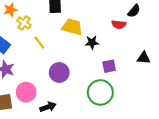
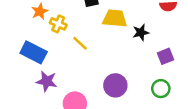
purple circle: (59, 72) -> (115, 85), moved
green circle: (100, 92) -> (161, 89), size x0.6

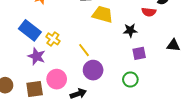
yellow cross: (58, 24) -> (53, 39), moved
black star: (141, 32) -> (130, 30), moved
yellow line: (80, 43) -> (84, 50), moved

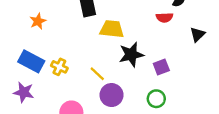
black star: (130, 30) -> (131, 55), moved, size x1.5
black triangle: (173, 45) -> (197, 34), moved, turned -40
purple star: (37, 56) -> (24, 92), moved

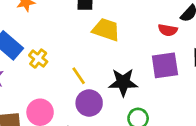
black star: (131, 55) -> (123, 82), moved
purple square: (161, 67) -> (165, 65), moved, size x1.5

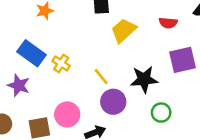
yellow trapezoid: (106, 30) -> (124, 30), turned -56
red semicircle: (168, 30) -> (168, 23), moved

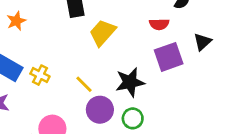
red semicircle: (168, 23) -> (159, 24), moved
green circle: (161, 113) -> (133, 118), moved

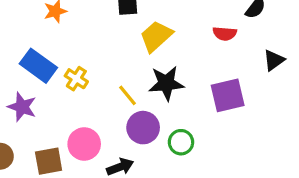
purple square: (169, 57) -> (228, 95), moved
black star: (130, 82) -> (166, 83), moved

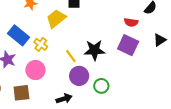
yellow trapezoid: (156, 36) -> (56, 19), moved
purple square: (228, 95) -> (128, 45), moved, turned 35
pink circle: (84, 144) -> (35, 70), moved

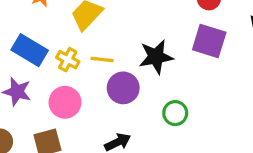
yellow line: (71, 56) -> (102, 60), moved, turned -40
purple circle: (79, 76) -> (123, 88), moved

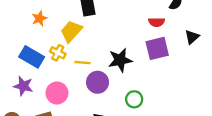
purple square: (209, 41) -> (157, 48), turned -30
yellow cross: (68, 60) -> (58, 53), moved

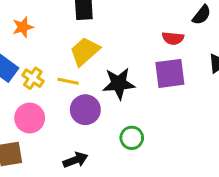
orange star: (39, 18) -> (23, 27), moved
yellow trapezoid: (71, 31) -> (85, 51), moved
yellow cross: (58, 53) -> (33, 78), moved

